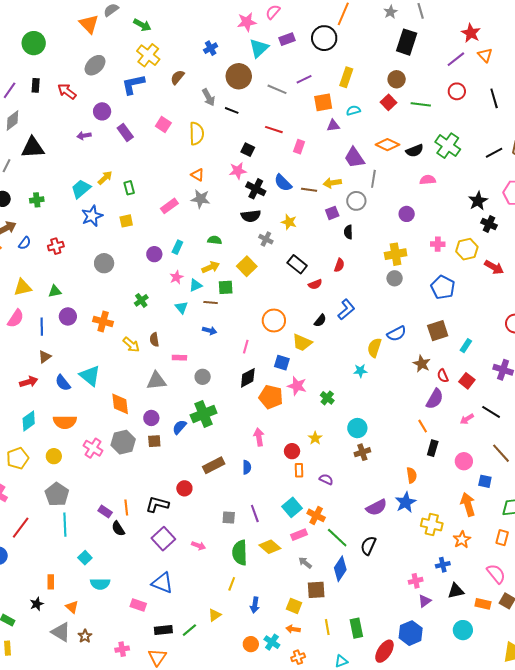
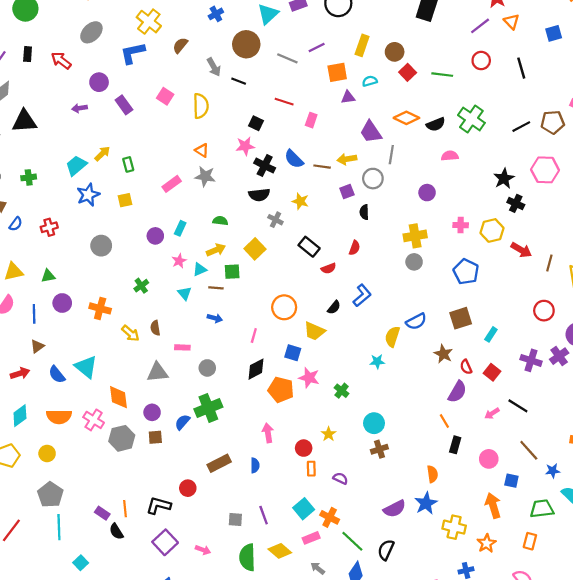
brown circle: (397, 79) -> (395, 52), moved
pink cross: (93, 448) -> (94, 420), moved

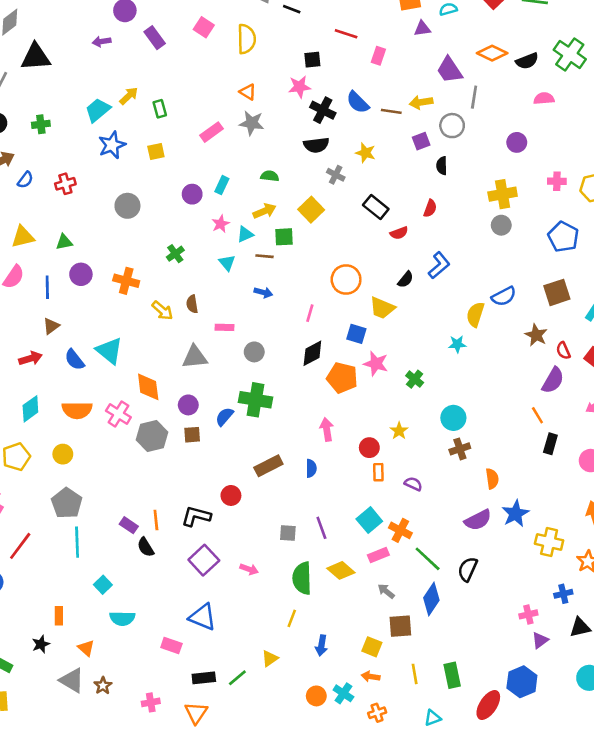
black square: (256, 123) -> (312, 60), turned -32
green cross: (208, 408) -> (256, 400), turned 32
orange semicircle: (432, 474) -> (492, 479), moved

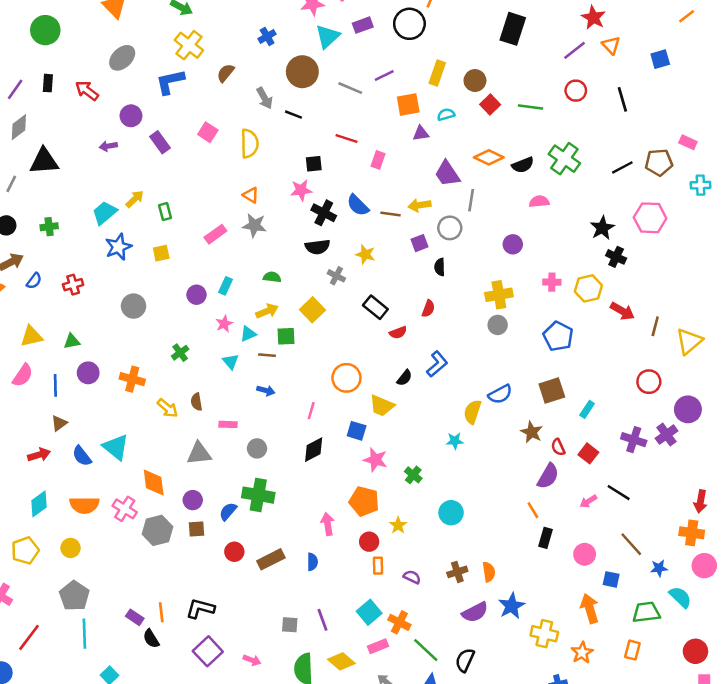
orange pentagon: (342, 378) -> (364, 501), moved
brown cross: (460, 449) -> (457, 572), moved
red circle: (231, 495) -> (234, 552), moved

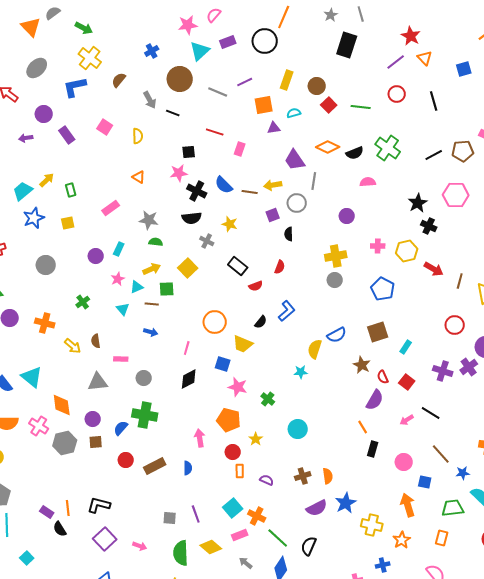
yellow semicircle: (249, 144) -> (138, 136), size x0.7
gray star: (254, 225) -> (149, 220), moved

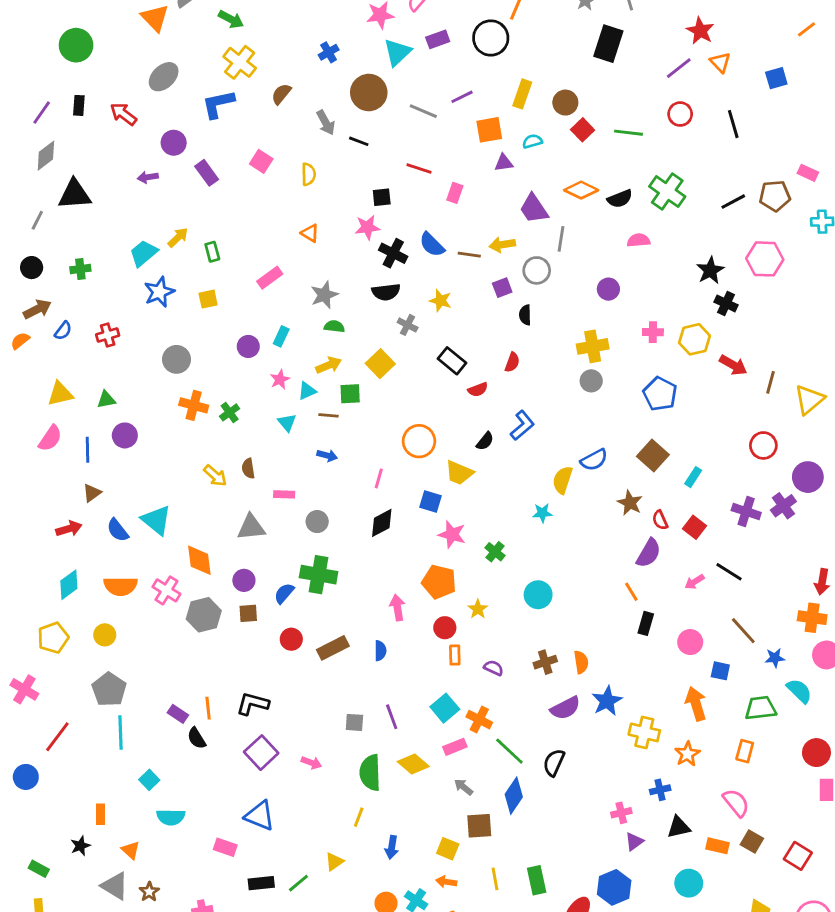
gray star: (149, 220) -> (324, 295), turned -30
orange cross: (45, 323) -> (194, 405), moved
brown square: (378, 332) -> (653, 456), turned -30

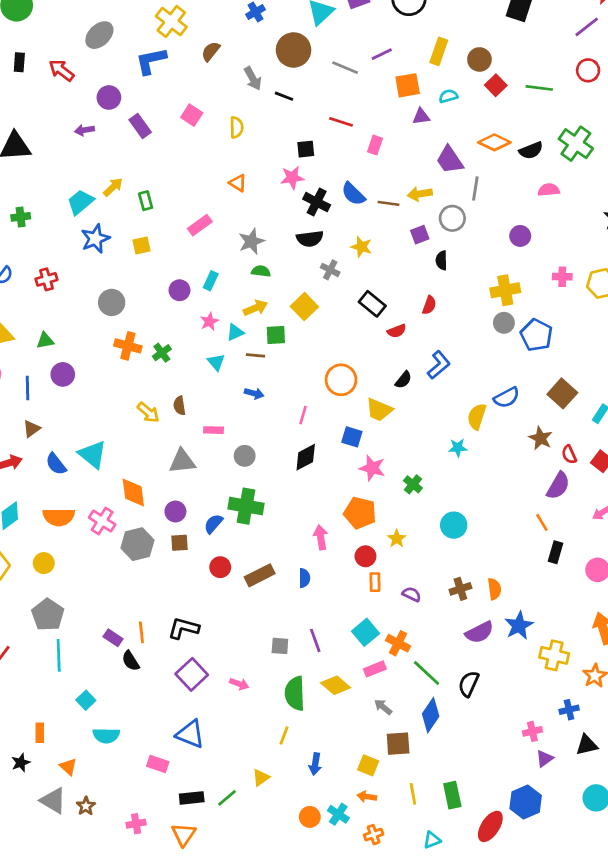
blue pentagon: (660, 394) -> (536, 335), moved

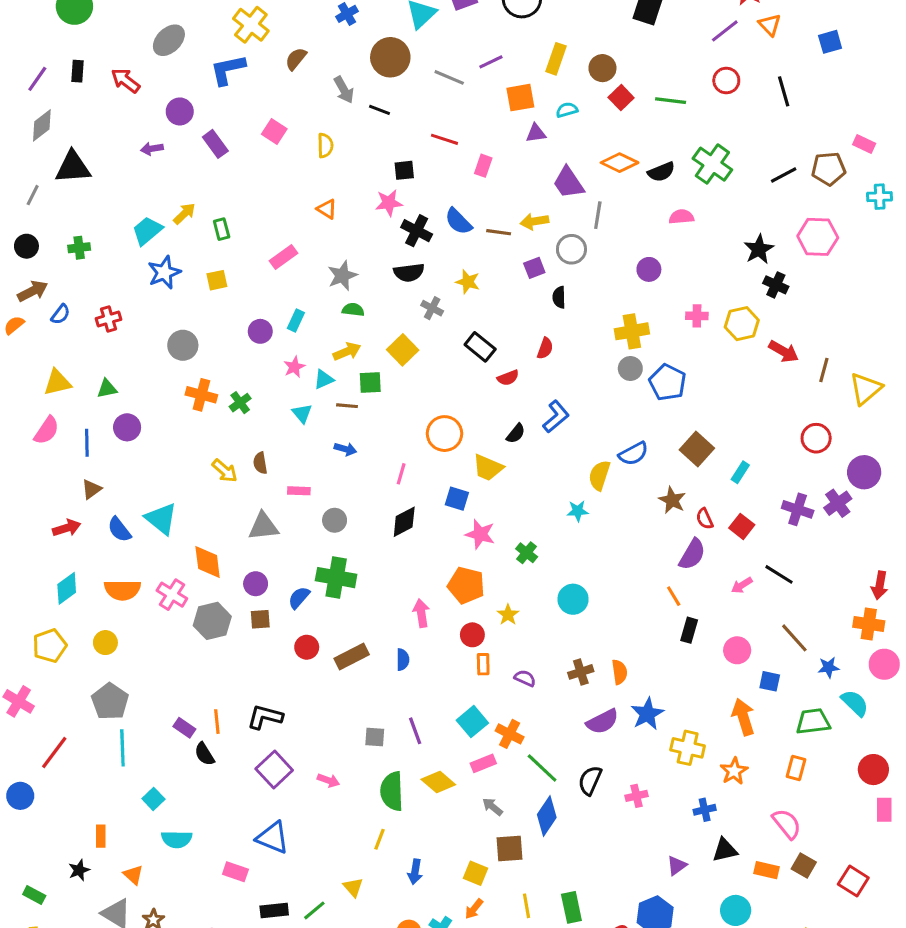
pink cross: (532, 731) -> (637, 796), moved
yellow triangle: (261, 778) -> (353, 887), turned -36
orange arrow: (367, 797) -> (474, 909), turned -60

